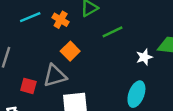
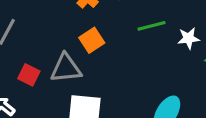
white star: (144, 57) -> (189, 38), moved

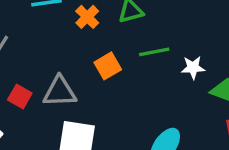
orange square: (92, 40) -> (108, 66), moved

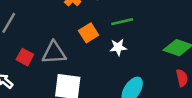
white star: (193, 68) -> (118, 47), moved

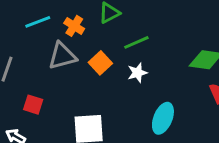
gray triangle: (54, 53) -> (62, 56), moved

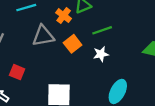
orange cross: (74, 26) -> (64, 16), moved

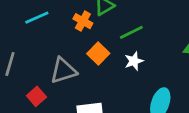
gray triangle: (43, 36) -> (63, 71), moved
red square: (17, 72) -> (36, 96), turned 35

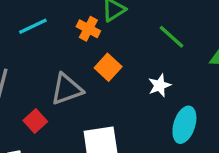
green line: (131, 32) -> (171, 37), moved, turned 70
white star: (134, 61) -> (160, 85), moved

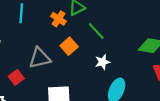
cyan line: (33, 26) -> (21, 13), turned -66
green line: (171, 37) -> (96, 31), moved

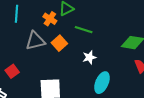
green line: (96, 31) -> (84, 30), turned -30
gray triangle: (40, 58) -> (35, 41), moved

